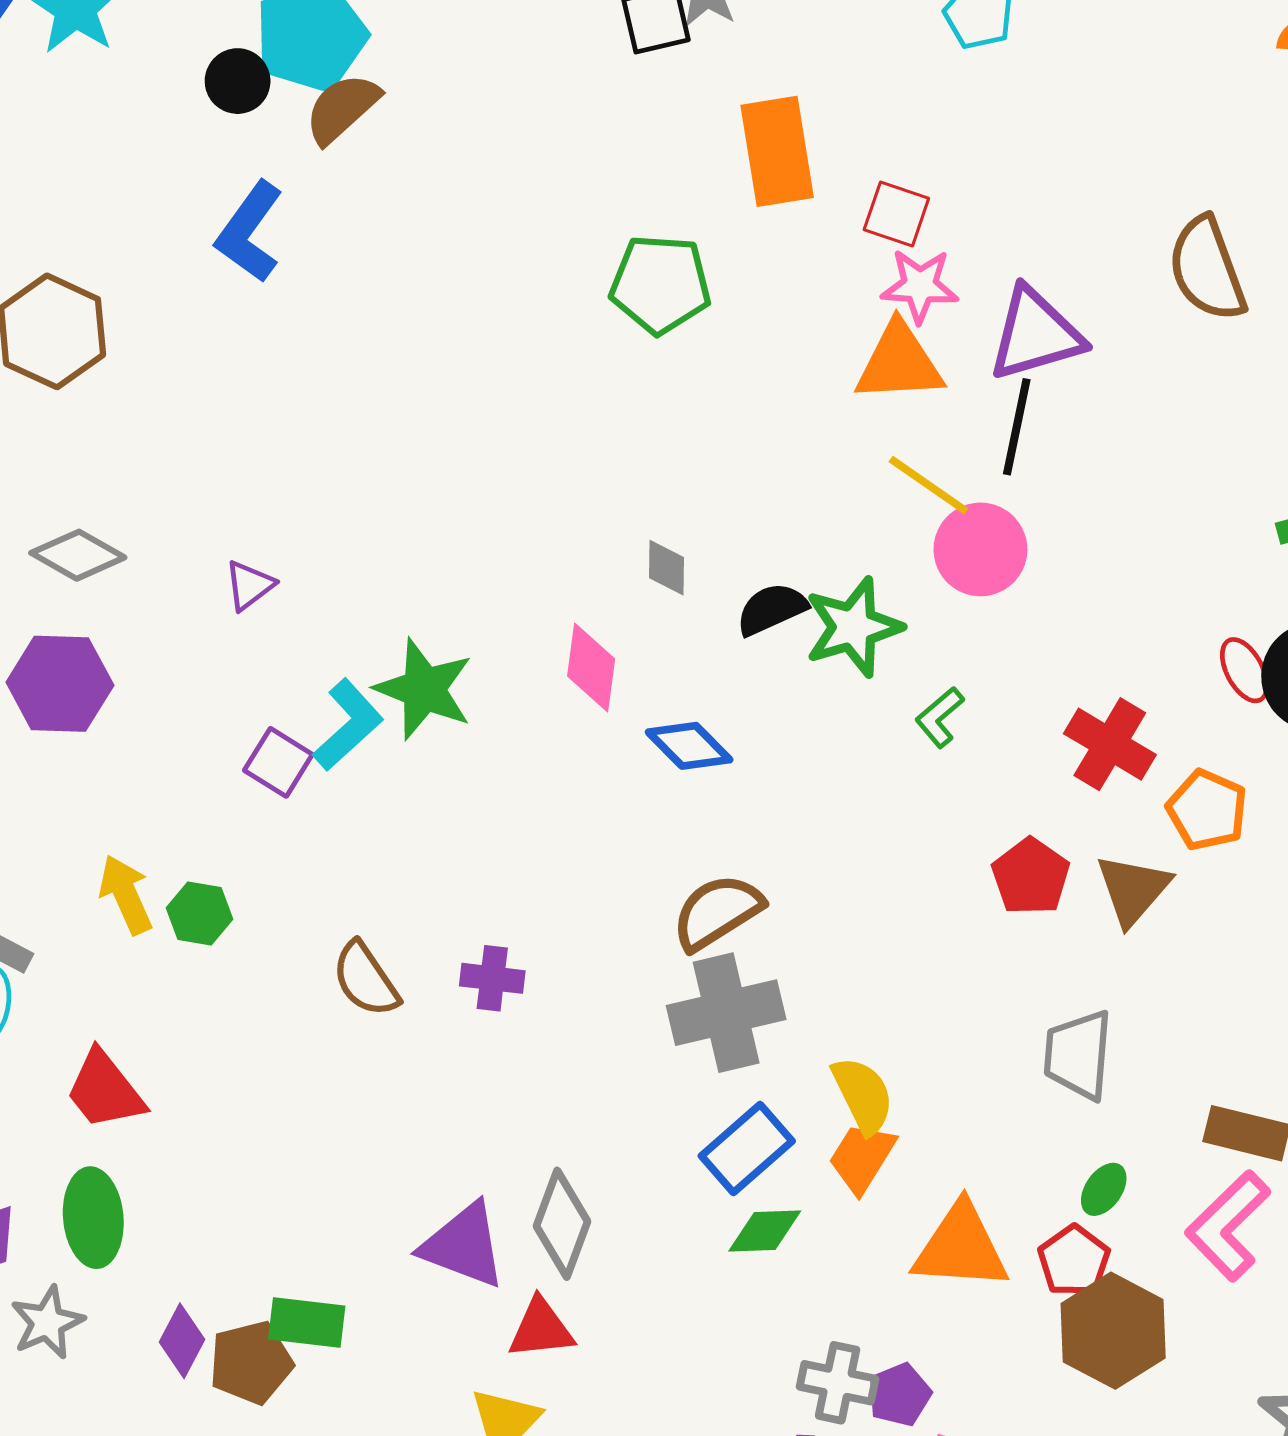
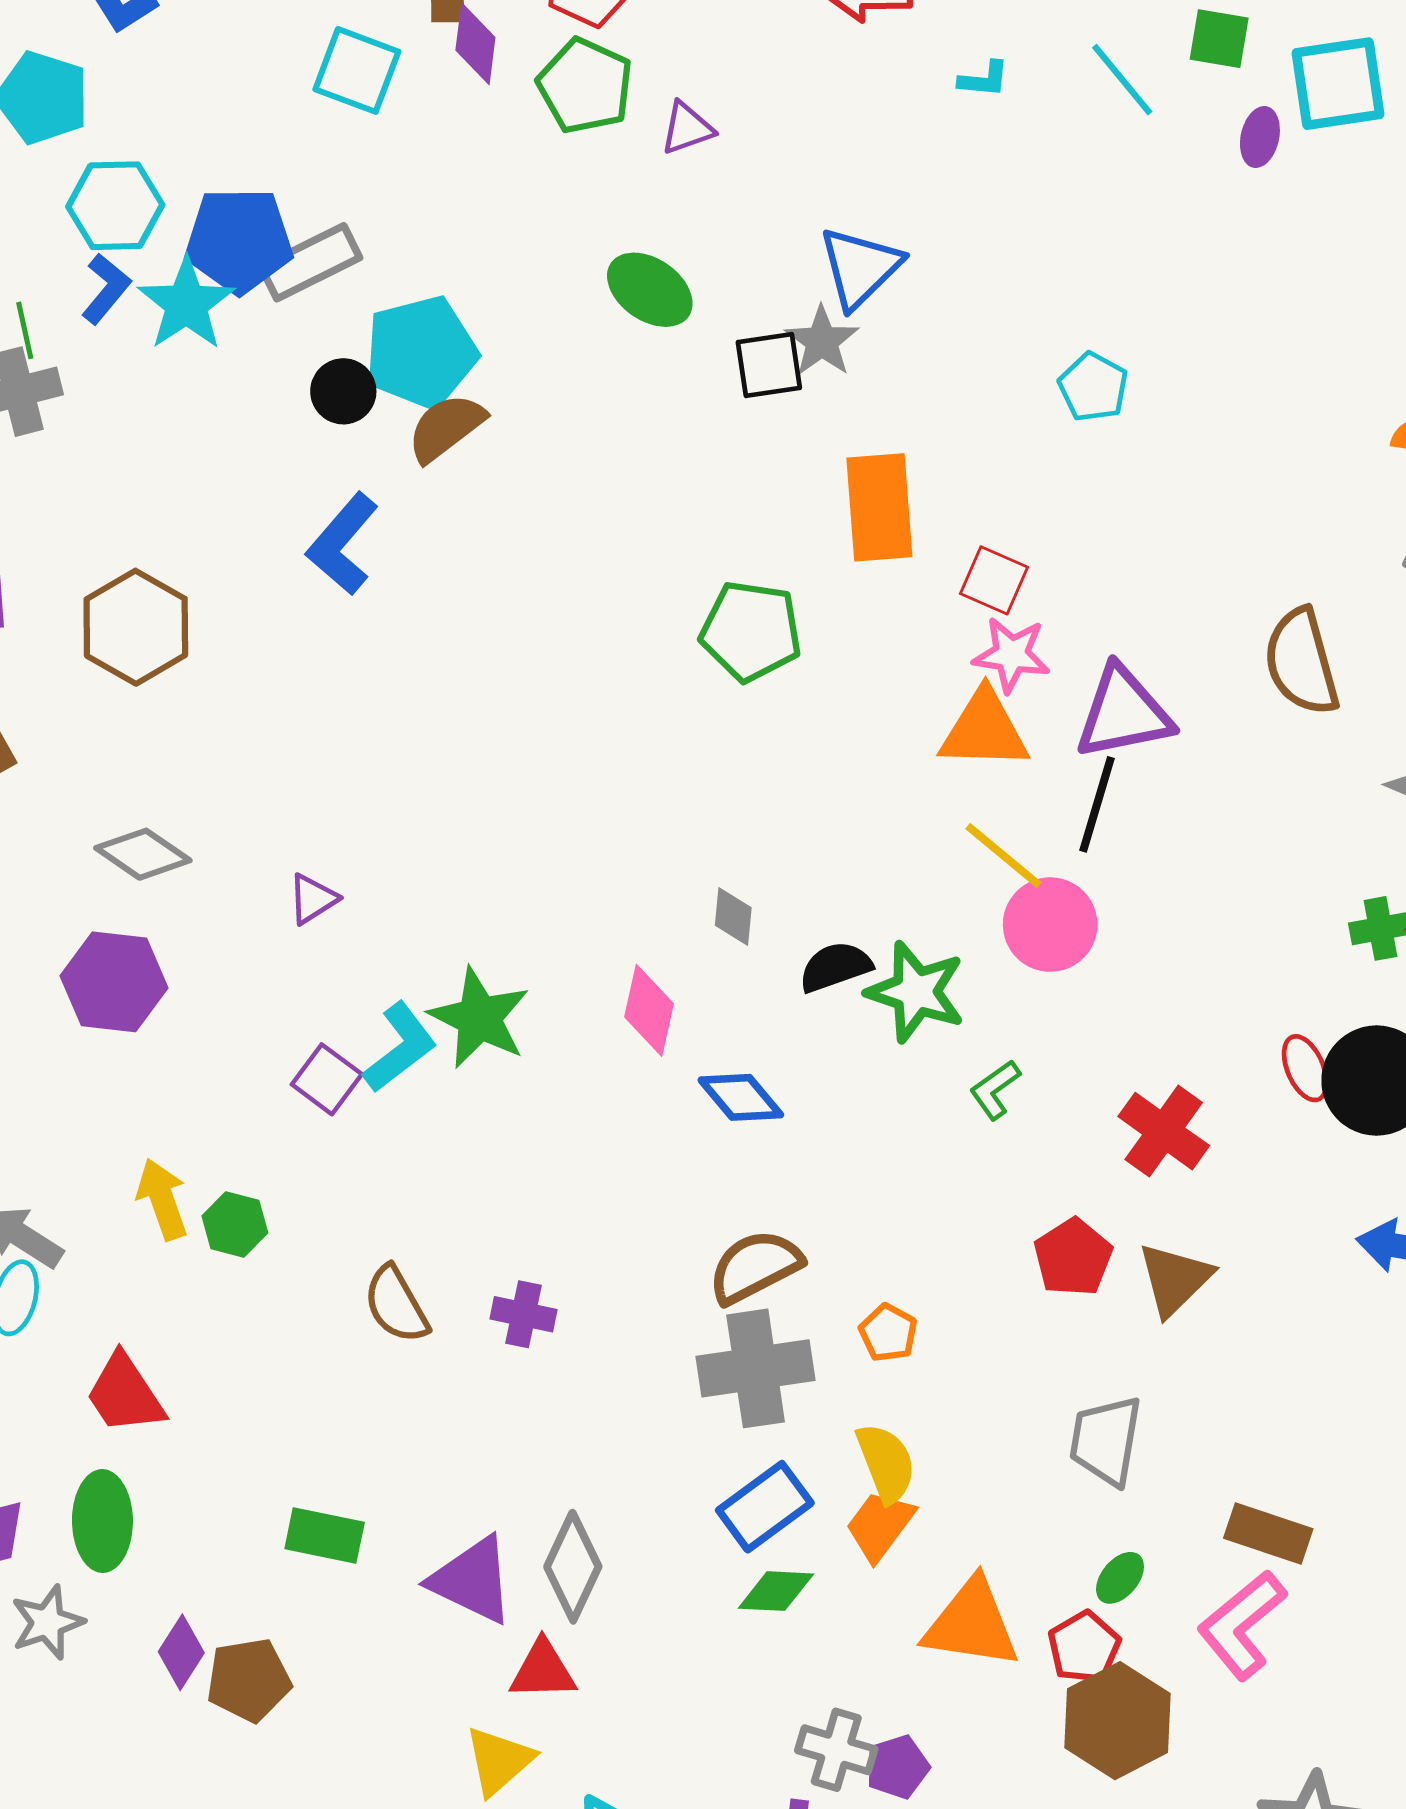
green star: (853, 627) -> (916, 992), turned 30
orange pentagon: (1207, 810) -> (888, 1333), moved, size x0.7
green rectangle: (307, 1322) -> (325, 1536), moved

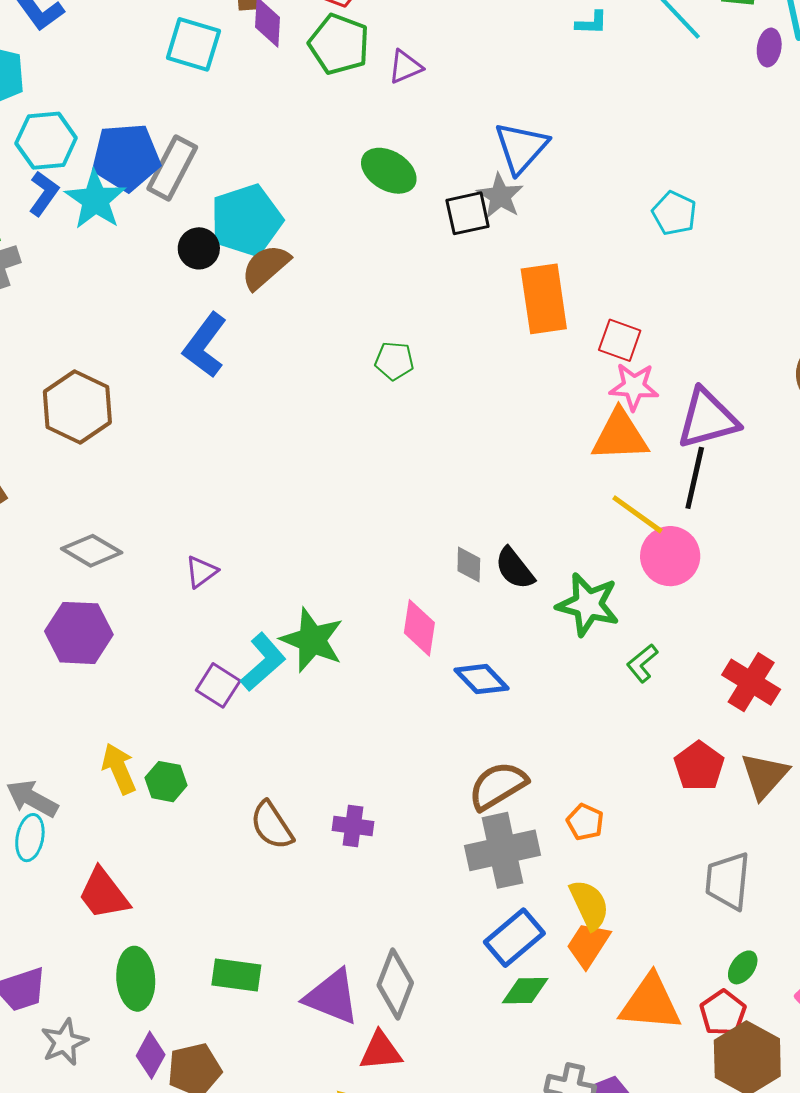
gray rectangle: (310, 262) -> (172, 168), turned -32
green pentagon: (751, 631) -> (394, 361), moved, size x0.6
black semicircle: (835, 967) -> (515, 568), moved, turned -105
green ellipse: (102, 1521) -> (136, 979), moved

